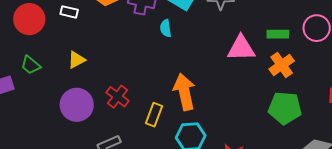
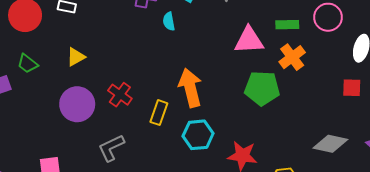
green pentagon: (285, 108) -> (262, 88), moved

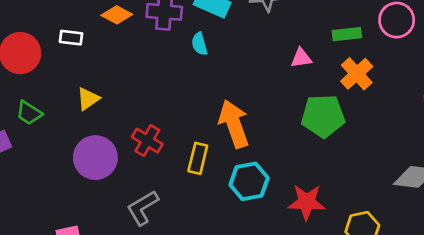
pink triangle: (249, 40) -> (301, 58), size x0.6

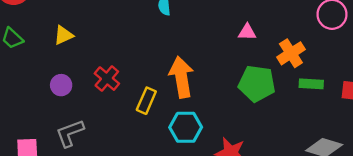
green rectangle: (347, 34) -> (311, 84), moved
purple circle: (95, 158) -> (61, 85), size x0.6
gray L-shape: (143, 208) -> (70, 133), moved

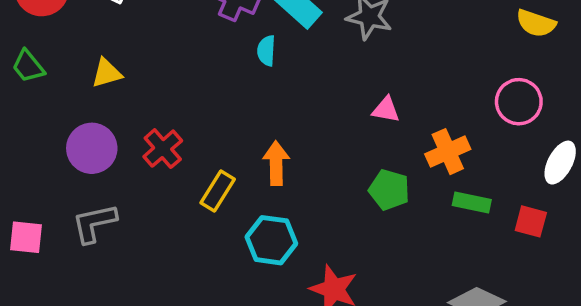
orange arrow: (181, 77) -> (276, 163), size x0.7
green pentagon: (257, 84) -> (389, 190), size x0.7
purple circle: (61, 85) -> (92, 148), size x1.5

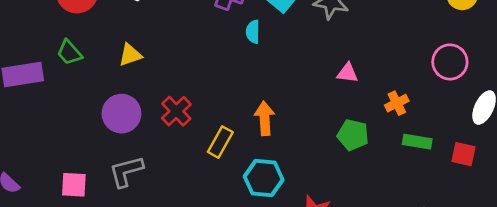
orange cross: (448, 152) -> (397, 103), size x0.7

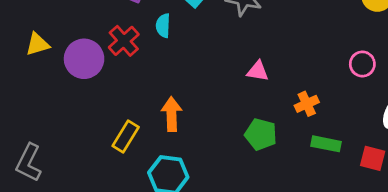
pink circle: (450, 62) -> (362, 64), size x0.7
red cross: (176, 111) -> (124, 41), moved
purple circle: (121, 114) -> (84, 59), moved
gray L-shape: (126, 171) -> (29, 163), turned -51

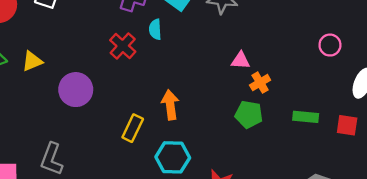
yellow triangle: (37, 44) -> (32, 61), moved
purple circle: (84, 59) -> (76, 90), moved
orange cross: (307, 104) -> (260, 83), moved

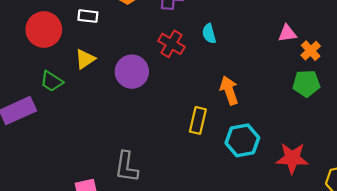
cyan semicircle: (155, 29) -> (209, 34), moved
yellow triangle: (32, 61) -> (85, 59), moved
purple circle: (76, 90) -> (132, 72), moved

